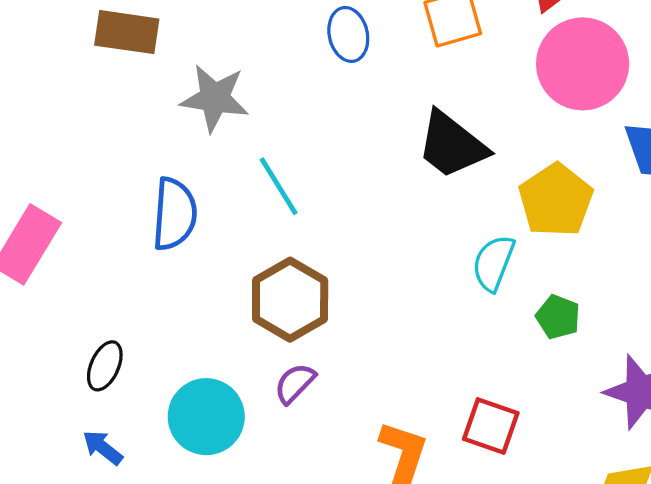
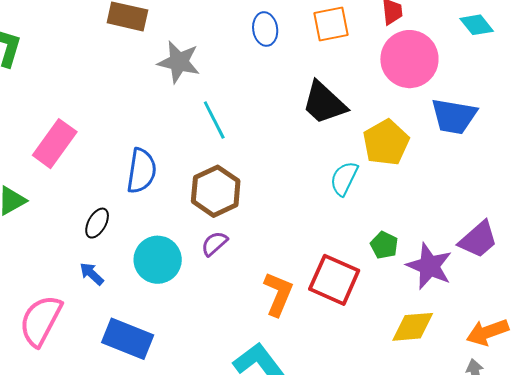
blue semicircle: (174, 214) -> (142, 171), moved
green pentagon: (558, 317) -> (384, 245), moved
red square: (491, 426) -> (334, 280), size x1.4

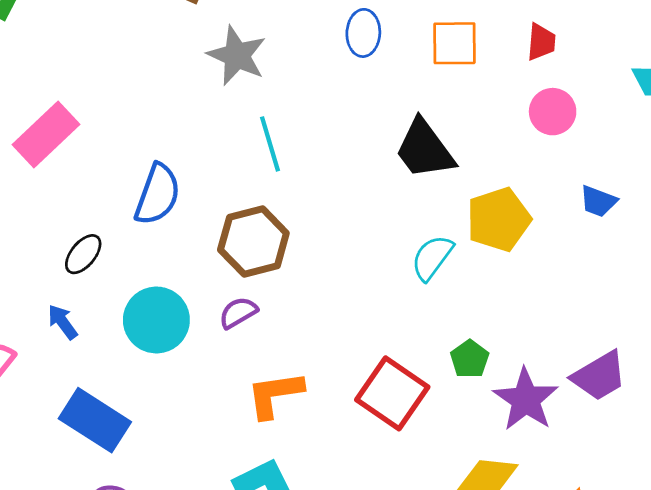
pink circle: (409, 59) -> (553, 112), size x0.6
blue trapezoid: (454, 116) -> (598, 201), size x0.6
orange L-shape: (278, 294) -> (275, 394), moved, turned -132

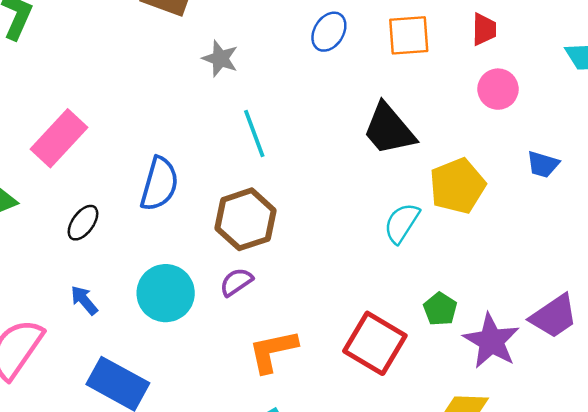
blue ellipse: (363, 33) -> (329, 32), turned 33
gray star: (237, 55) -> (220, 59), size x0.7
black ellipse: (83, 254) -> (83, 223), moved

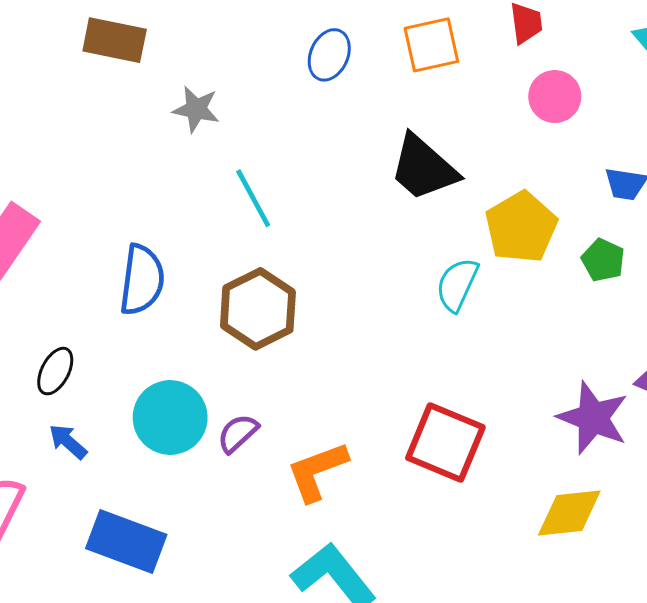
black ellipse: (83, 223) -> (55, 371), moved
purple semicircle: (236, 282) -> (238, 433), moved
green pentagon: (440, 309) -> (603, 260), moved

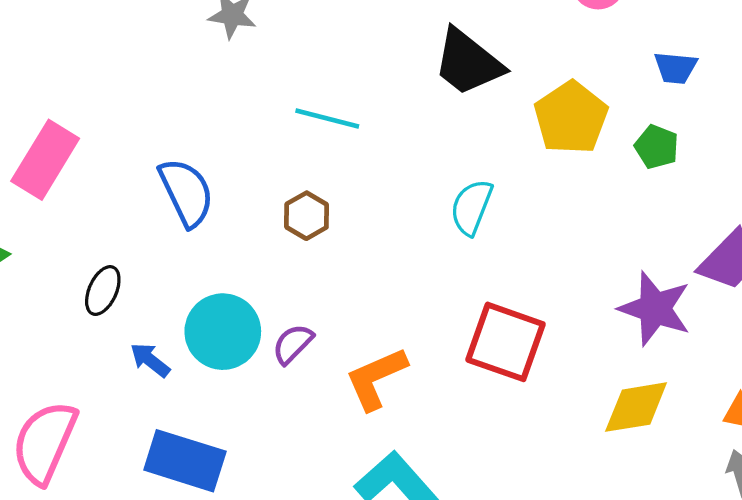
cyan line: (253, 198) -> (327, 119), moved, turned -44
blue semicircle: (142, 280) -> (186, 192), turned -30
cyan semicircle: (457, 285) -> (471, 207), moved
brown hexagon: (258, 309) -> (307, 216), size x0.6
blue arrow: (68, 442) -> (150, 360), moved

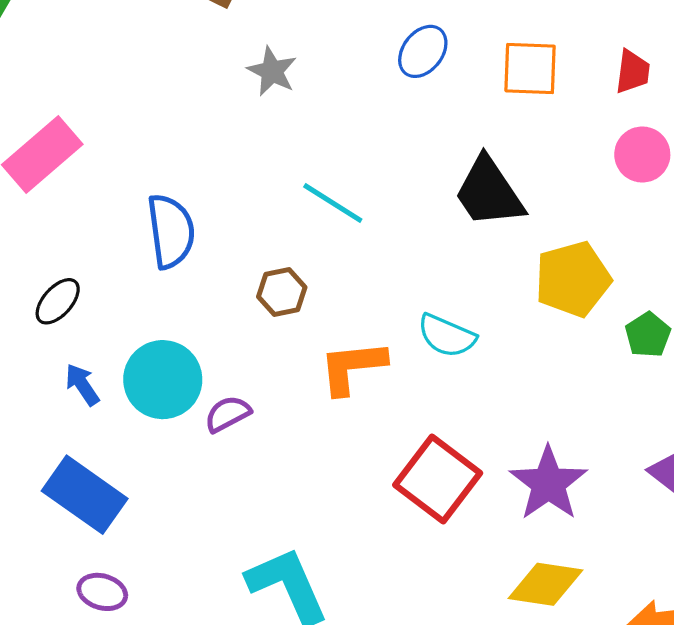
cyan semicircle: (471, 207) -> (447, 336), turned -106
purple star: (655, 309) -> (548, 483), moved
orange L-shape: (376, 378) -> (352, 367), moved

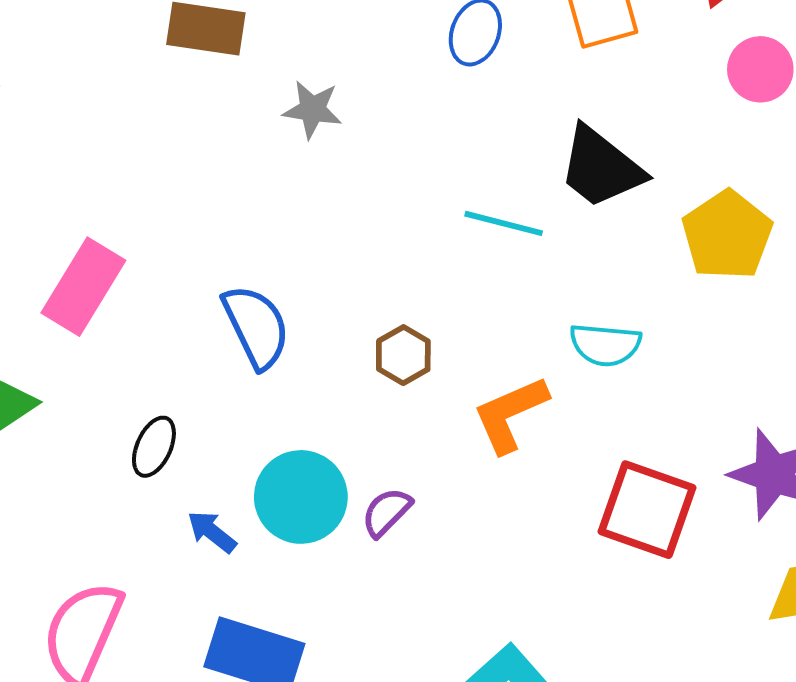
cyan line: (333, 203) -> (504, 223), moved

